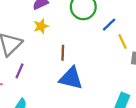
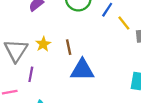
yellow star: (41, 26) -> (43, 44), moved

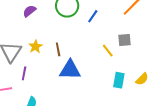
yellow line: (124, 23) -> (108, 51), moved

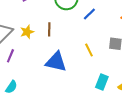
brown line: (58, 49) -> (49, 29), moved
yellow line: (108, 51) -> (89, 50), moved

